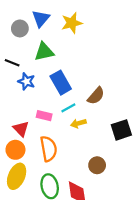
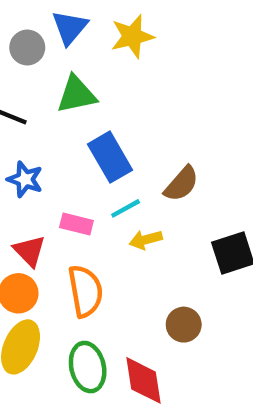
blue star: (26, 81) -> (25, 179), moved

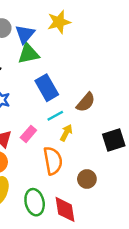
blue triangle: (70, 27) -> (25, 34), moved
pink rectangle: (76, 224) -> (28, 134), moved, turned -63
yellow arrow: (146, 240) -> (66, 133), turned 133
orange semicircle: (85, 291) -> (53, 161), moved

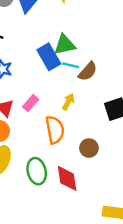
green triangle: (28, 54) -> (65, 45), moved
cyan line: (55, 116) -> (71, 65), moved, turned 42

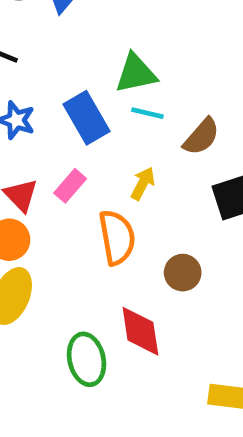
blue rectangle: (49, 57) -> (87, 118), moved
brown semicircle: (88, 71) -> (201, 137), moved
green ellipse: (37, 171) -> (87, 359), moved

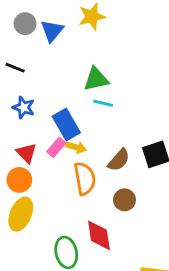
blue rectangle: (87, 118) -> (66, 125), moved
brown semicircle: (201, 137) -> (119, 160), moved
yellow arrow: (143, 183) -> (76, 147), moved, turned 78

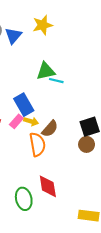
cyan line: (103, 103) -> (56, 81), moved
brown semicircle: (119, 160) -> (50, 129), moved
brown circle: (124, 200) -> (87, 144), moved

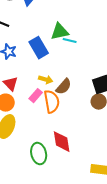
blue rectangle: (24, 105) -> (39, 48), moved
pink rectangle: (16, 121) -> (36, 96), moved

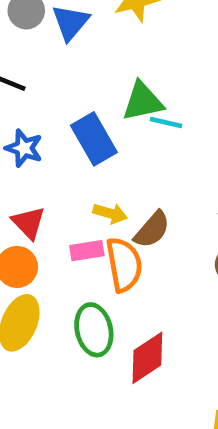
pink rectangle: (36, 96) -> (87, 251), turned 40
red diamond: (62, 142) -> (147, 358), turned 65
green ellipse: (39, 154) -> (94, 330), moved

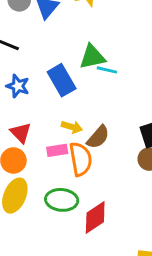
green ellipse: (94, 330) -> (62, 200), turned -72

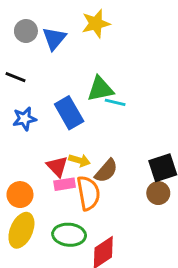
blue star: (18, 86) -> (24, 119), turned -30
red triangle: (21, 133) -> (57, 166), moved

